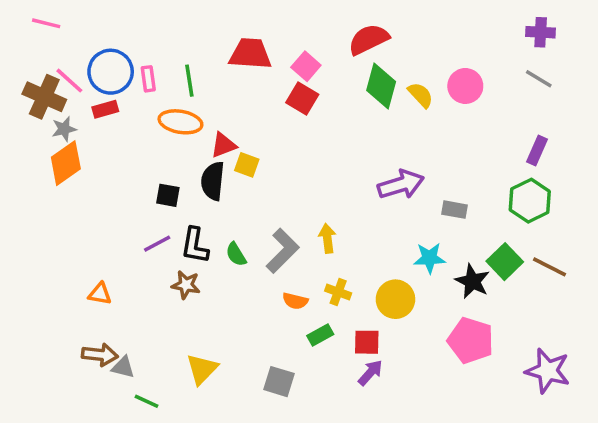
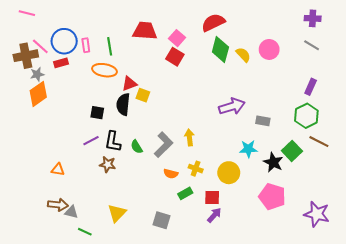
brown cross: (44, 97) -> (26, 56), turned -35
brown line: (550, 267) -> (319, 142), moved

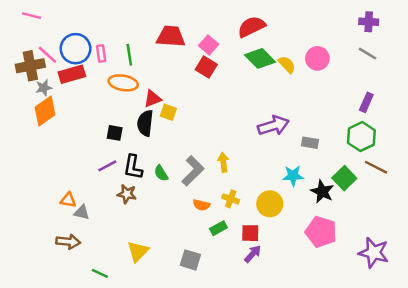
green diamond: (220, 49) -> (260, 58), turned -60
red rectangle: (61, 63) -> (72, 74), size x1.5
gray triangle: (71, 212) -> (82, 212), moved

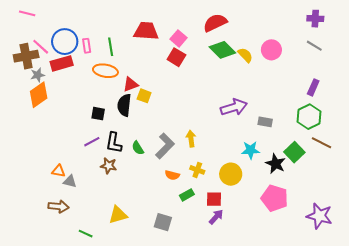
yellow triangle: (138, 251) -> (118, 215), turned 30

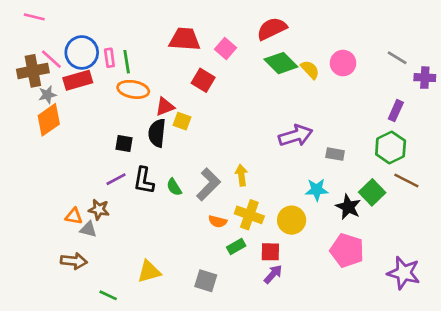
purple cross: (315, 19) -> (425, 78), moved
green line: (111, 47) -> (127, 62), moved
red square: (176, 57) -> (203, 80), moved
brown star: (109, 166) -> (99, 210), moved
yellow cross: (197, 170) -> (249, 215), size x1.5

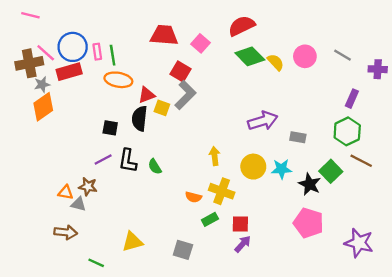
gray line: (397, 58) -> (342, 55), moved
gray L-shape: (208, 184) -> (185, 95), moved
yellow circle: (292, 220) -> (253, 167), moved

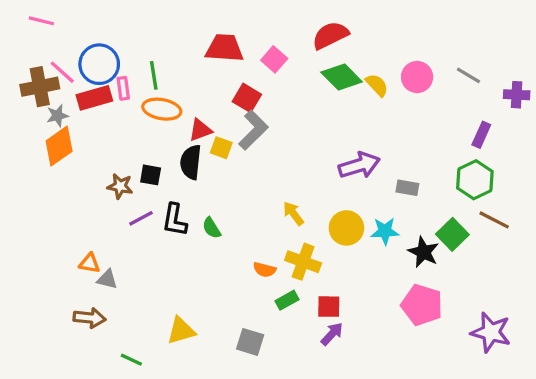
pink rectangle: (97, 52) -> (123, 88), moved
yellow arrow: (215, 156) -> (293, 213), turned -30
brown star: (88, 187) -> (120, 186), moved

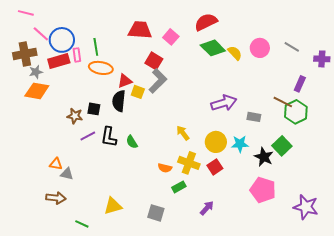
pink line: (62, 72) -> (41, 34), moved
orange diamond: (59, 146) -> (37, 91), turned 45
brown line: (494, 220) -> (283, 102), moved
red square: (329, 307) -> (215, 167), moved, turned -35

